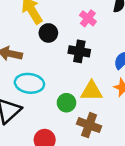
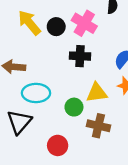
pink cross: (88, 18) -> (84, 23), size x1.5
black circle: (48, 33) -> (56, 27), moved

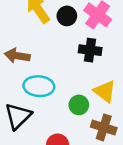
yellow triangle: (97, 93) -> (105, 91), turned 40

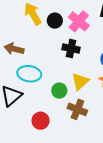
yellow triangle: (105, 91) -> (80, 81), turned 36

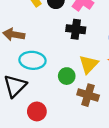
red circle: (41, 121) -> (37, 111), moved

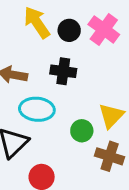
black cross: (76, 29) -> (63, 71), moved

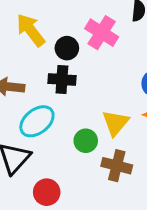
black circle: (69, 30) -> (67, 48), moved
cyan ellipse: (37, 109) -> (37, 121), turned -40

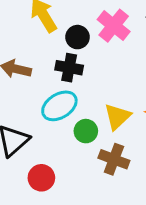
cyan ellipse: (37, 121) -> (59, 106), moved

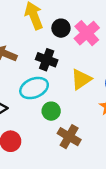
black circle: (77, 37) -> (61, 28), moved
yellow triangle: (117, 117) -> (81, 79), moved

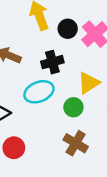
black cross: (47, 60) -> (52, 62), turned -36
green circle: (51, 111) -> (73, 107), moved

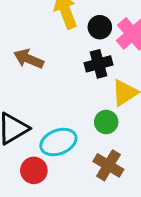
black cross: (52, 62) -> (99, 64), moved
cyan ellipse: (39, 92) -> (58, 142), moved

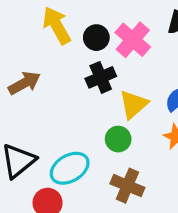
brown arrow: (29, 59) -> (24, 83), turned 136

